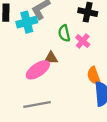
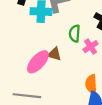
pink ellipse: (38, 70) -> (38, 62), turned -30

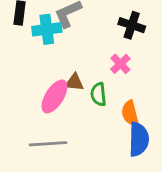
green semicircle: (75, 33) -> (98, 94), moved

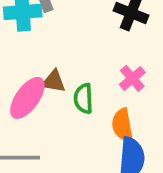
pink cross: (120, 64) -> (132, 78), moved

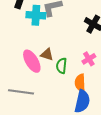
pink ellipse: (27, 98) -> (32, 61), turned -75

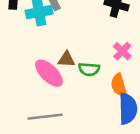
green semicircle: (61, 66) -> (89, 69), turned -77

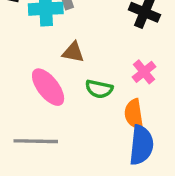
brown triangle: (67, 59) -> (73, 52), moved

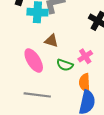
pink cross: (144, 72) -> (85, 56), moved
gray line: (36, 141) -> (37, 95), moved

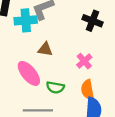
green semicircle: (65, 65) -> (55, 87), moved

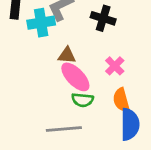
black cross: (93, 21) -> (103, 18), moved
pink ellipse: (29, 73) -> (75, 77), moved

